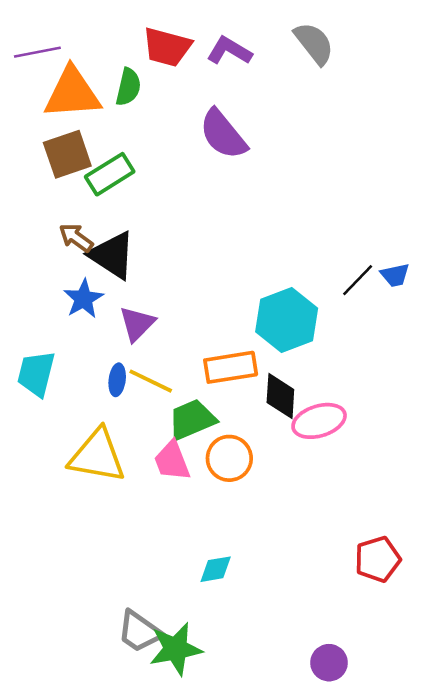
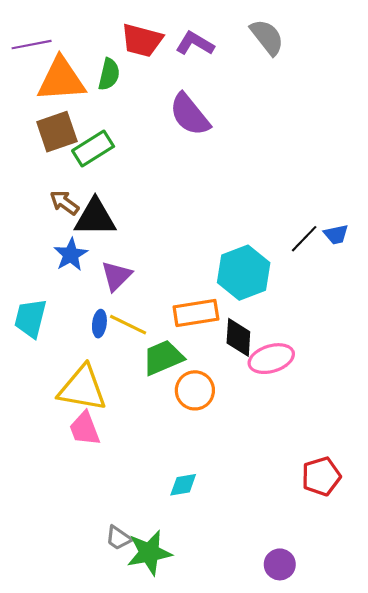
black triangle: (112, 255) -> (95, 217), turned -33
pink trapezoid: (172, 461) -> (85, 429), moved
gray trapezoid: (140, 632) -> (119, 538), size x0.7

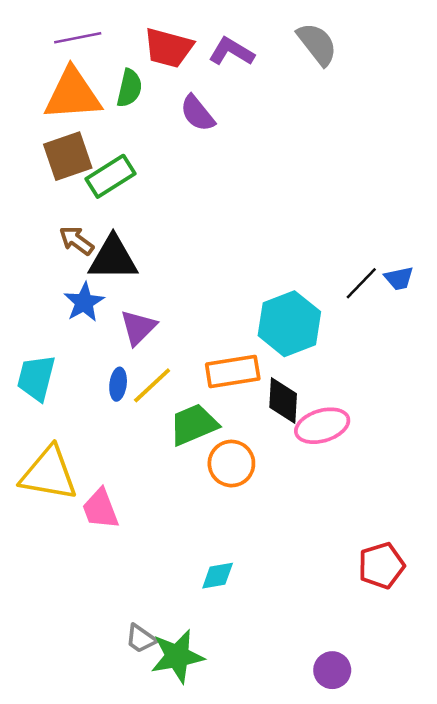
purple line: (32, 45) -> (78, 38), moved
purple semicircle: (190, 115) -> (197, 113), moved, size x0.7
yellow line: (128, 325) -> (152, 385), turned -69
yellow triangle: (82, 388) -> (49, 474), moved

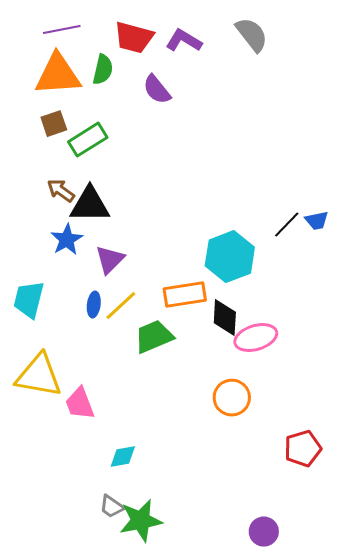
brown square: (68, 156) -> (54, 124), size x0.7
orange circle: (231, 464) -> (232, 398), moved
cyan diamond: (218, 576) -> (123, 457), moved

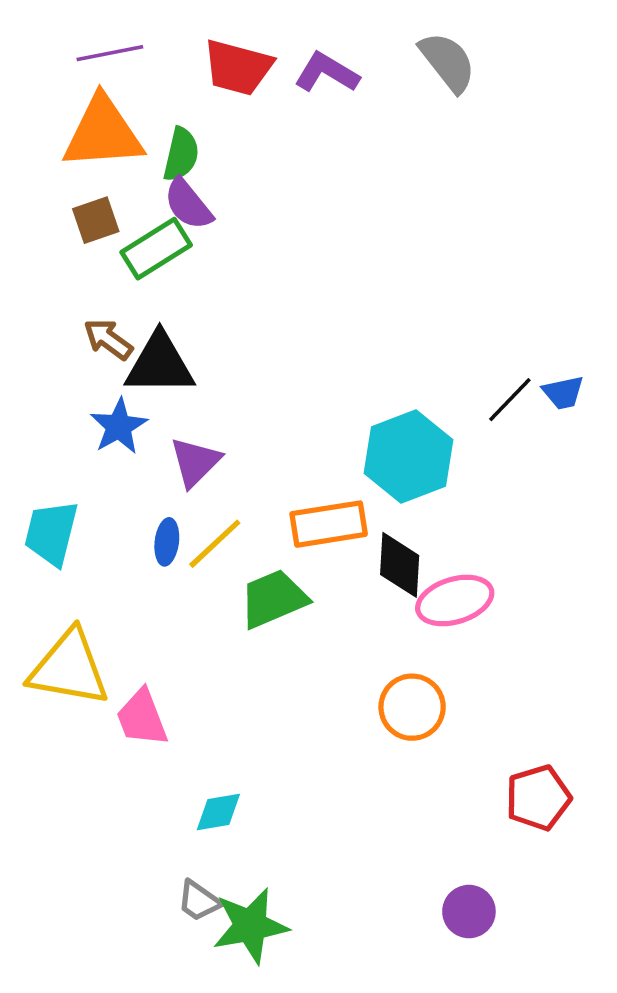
green semicircle: (103, 70) -> (181, 154), moved
purple semicircle: (157, 90) -> (188, 204), moved
purple circle: (264, 532) -> (469, 912), moved

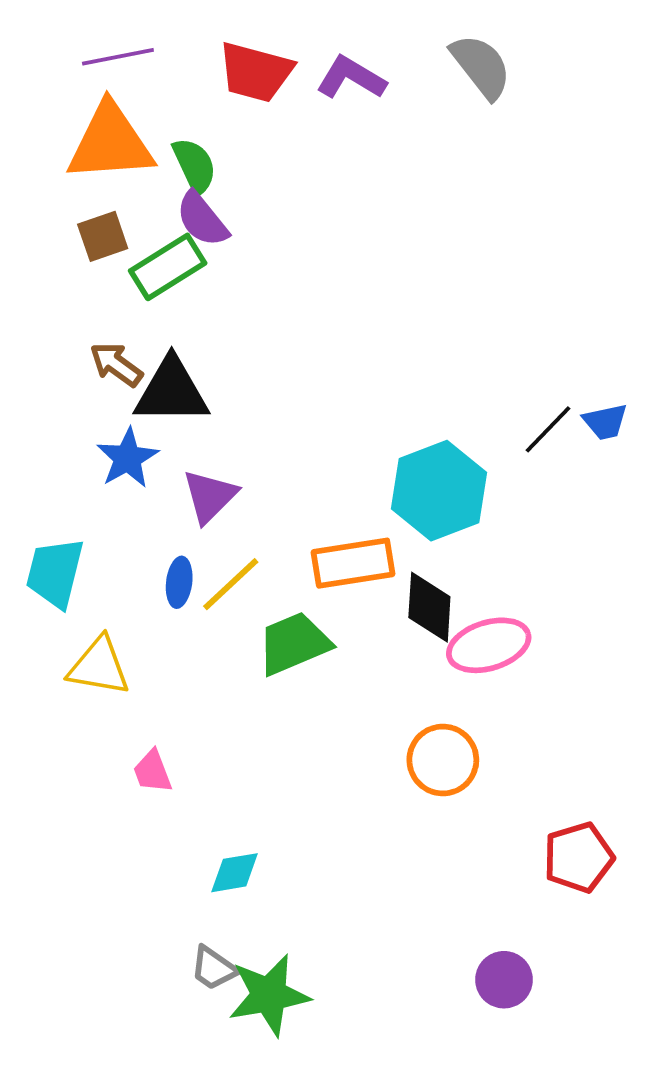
green semicircle: (181, 154) -> (194, 166), turned -38
yellow triangle: (69, 668) -> (99, 666), moved, size x0.7
pink trapezoid: (142, 718) -> (152, 771), size x0.7

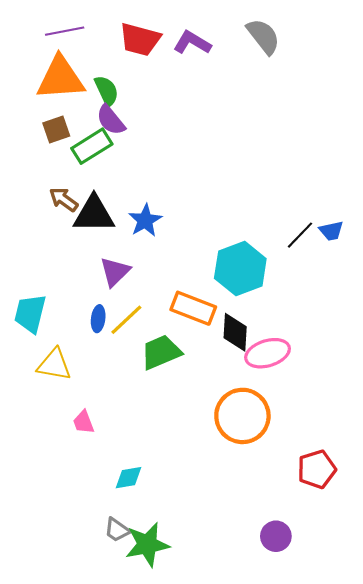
blue star: (128, 458) -> (145, 220), moved
orange rectangle: (353, 563) -> (193, 308), turned 30
orange circle: (443, 760) -> (242, 416), size x1.4

